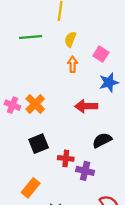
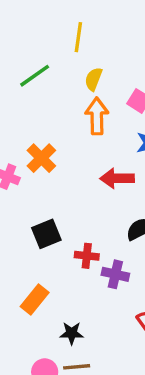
green line: (31, 37) -> (35, 76), turned -30
orange arrow: (73, 64) -> (97, 116), size x1.5
orange cross: (35, 104) -> (41, 158), moved

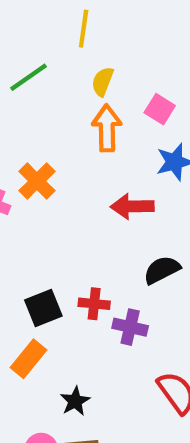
black square: (46, 234) -> (43, 308), moved
black star: (72, 333) -> (75, 401), turned -30

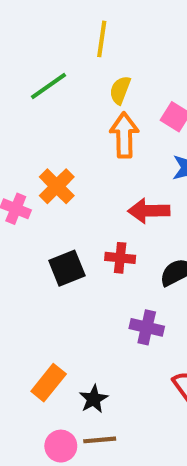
red cross: (94, 304) -> (120, 258), moved
black square: (43, 308) -> (67, 268), moved
orange rectangle: (29, 359) -> (49, 383), moved

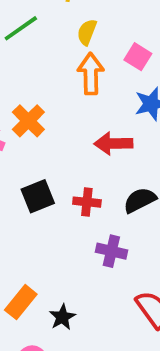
red cross: (120, 258) -> (87, 202), moved

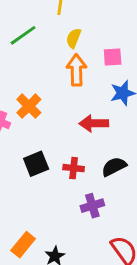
pink square: (138, 57) -> (113, 57), turned -36
purple cross: (111, 251) -> (92, 206), turned -30

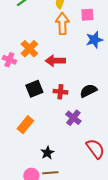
red arrow: (94, 123) -> (55, 61), moved
purple cross: (92, 206) -> (73, 118), turned -35
orange rectangle: (23, 245) -> (25, 125), moved

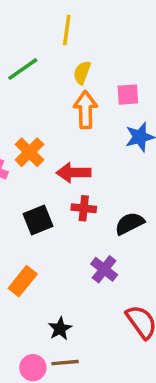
red cross: (60, 92) -> (84, 208), moved

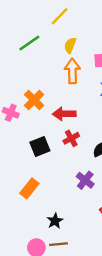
yellow line: (67, 30) -> (60, 16), turned 36
red cross: (84, 208) -> (71, 138), turned -35

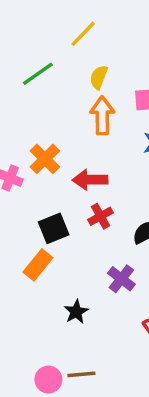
orange rectangle: (29, 188) -> (38, 265), moved
black star: (55, 221) -> (76, 312), moved

